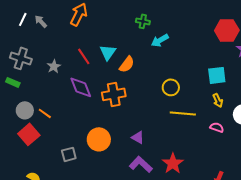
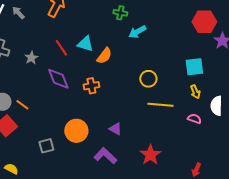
cyan triangle: (108, 52) -> (85, 44), turned -48
orange cross: (114, 94) -> (91, 86), size x0.7
purple L-shape: (141, 164) -> (105, 156), moved

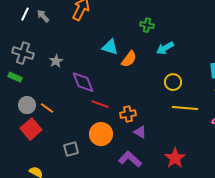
green cross: (120, 13) -> (147, 25), moved
cyan arrow: (137, 32) -> (165, 48), moved
red line: (61, 48) -> (100, 104), moved, turned -36
orange cross: (91, 86) -> (128, 114), moved

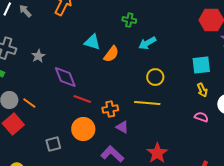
yellow line: (185, 108) -> (147, 103), moved

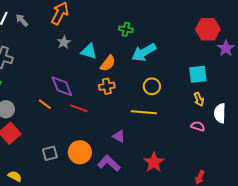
cyan arrow: (147, 43) -> (144, 52), size x1.4
gray star: (38, 56) -> (64, 42), moved
orange line: (29, 103) -> (45, 104), moved
orange cross: (110, 109) -> (107, 86), moved
orange circle: (83, 129) -> (80, 152), moved

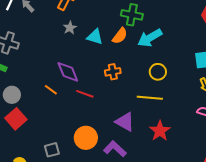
green cross: (126, 29) -> (132, 15), size x1.5
orange semicircle: (108, 63) -> (120, 36), moved
purple triangle: (119, 136) -> (125, 122), size x1.5
gray square: (50, 153) -> (52, 150), moved
red star: (154, 162) -> (160, 131), moved

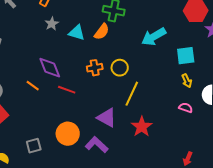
cyan arrow: (150, 38) -> (154, 37), moved
yellow circle: (158, 72) -> (120, 68), moved
yellow line: (150, 98) -> (132, 94), turned -70

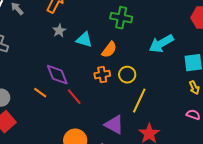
orange semicircle: (102, 32) -> (109, 50), moved
red line: (67, 90) -> (74, 97), turned 30

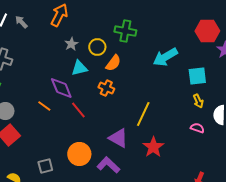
gray star: (59, 31) -> (71, 44), moved
cyan triangle: (84, 40) -> (79, 68), moved, turned -30
orange cross: (102, 75) -> (106, 88), turned 35
yellow circle: (127, 75) -> (97, 47), moved

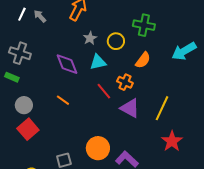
orange semicircle: (113, 63) -> (143, 60), moved
purple diamond: (61, 88) -> (67, 64), moved
red line: (78, 110) -> (104, 91), moved
purple triangle: (118, 138) -> (130, 108), moved

